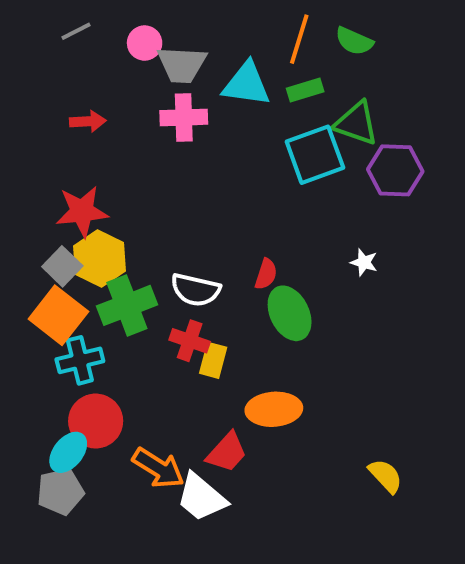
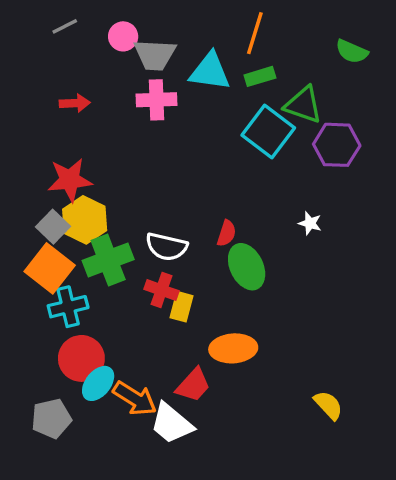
green semicircle: (354, 41) -> (352, 51), moved
cyan square: (315, 155) -> (268, 132), turned -33
cyan ellipse: (68, 452) -> (98, 383), moved

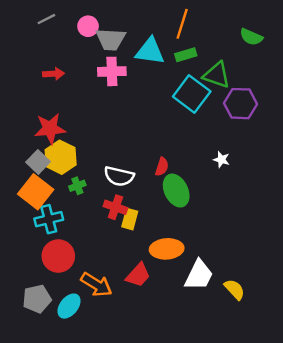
green cross: (108, 260) -> (77, 186), size x0.5
cyan ellipse: (98, 383) -> (69, 306), moved
white trapezoid: (171, 424) -> (199, 275), moved, turned -104

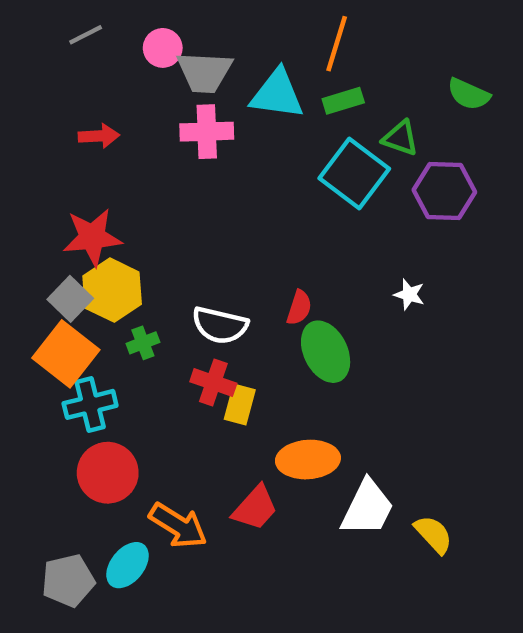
green semicircle: (251, 37) -> (469, 94), moved
green triangle: (217, 75) -> (400, 138), size x0.7
gray pentagon: (37, 299) -> (68, 581), moved

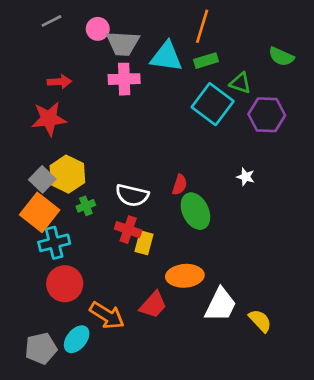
red star: (92, 237) -> (49, 119), moved

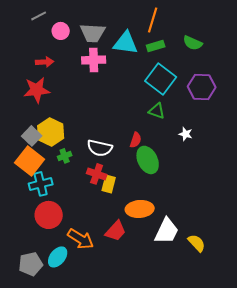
pink circle: (98, 29) -> (61, 31), moved
green semicircle: (281, 57) -> (193, 43), moved
green triangle: (240, 83) -> (157, 111), moved

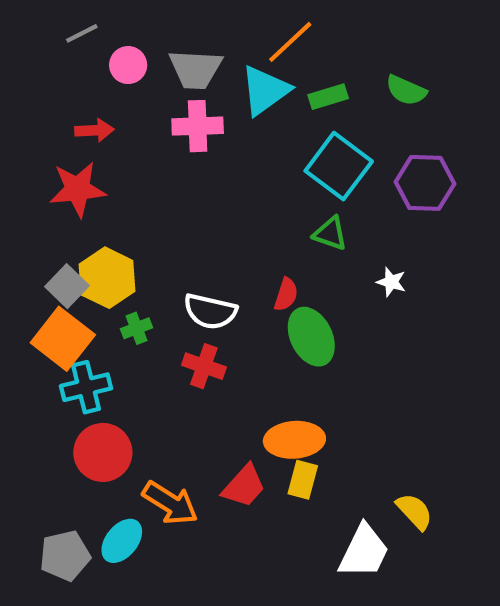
orange line: (153, 20) -> (290, 42), moved, turned 30
cyan triangle: (126, 43) -> (265, 90), turned -44
yellow rectangle: (109, 184) -> (303, 480), moved
white trapezoid: (167, 231) -> (364, 551), moved

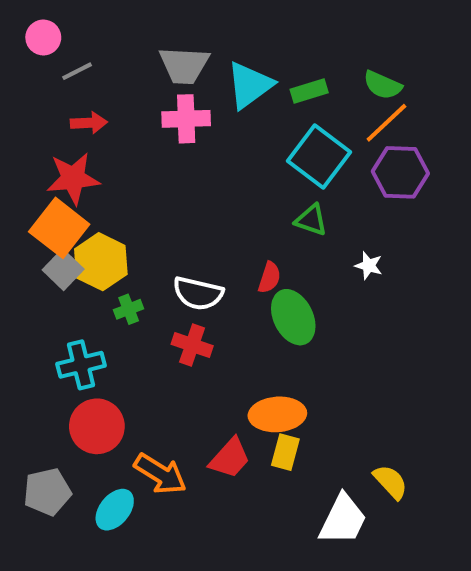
gray line: (82, 33) -> (77, 71), moved
orange line: (290, 42) -> (386, 123), moved
pink circle: (128, 65) -> (43, 37), moved
orange square: (63, 339) -> (59, 228), moved
gray pentagon: (65, 556) -> (47, 492), moved

